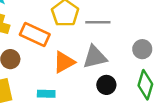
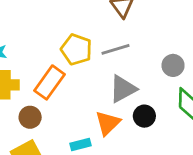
orange rectangle: (35, 35) -> (49, 82), turned -64
orange triangle: (64, 62) -> (108, 123), moved

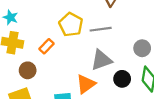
orange rectangle: (49, 82) -> (47, 46), size x0.6
black circle: (144, 116) -> (122, 79), moved

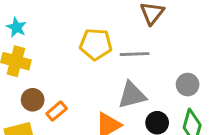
yellow pentagon: (71, 25) -> (96, 44), turned -30
orange rectangle: (47, 46) -> (57, 111), moved

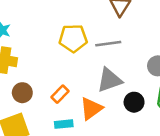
orange rectangle: (57, 111) -> (60, 94), moved

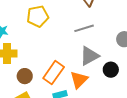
yellow pentagon: (73, 38) -> (38, 16), moved
orange rectangle: (60, 94) -> (54, 73), size x1.6

